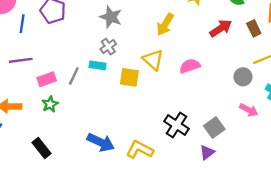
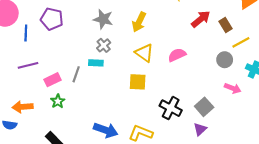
yellow arrow: (165, 24) -> (139, 22), moved
brown rectangle: (254, 28) -> (225, 25), moved
yellow square: (129, 77) -> (138, 82), moved

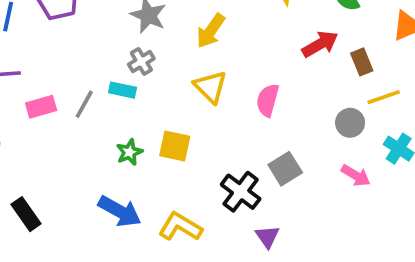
pink semicircle: (177, 55) -> (268, 100), turned -60
yellow square: (138, 82) -> (175, 146), moved
green star: (58, 101) -> (129, 152), moved
gray square: (204, 107) -> (285, 169), moved
purple triangle: (200, 129) -> (267, 237), moved, turned -32

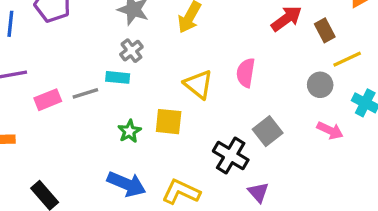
yellow triangle: (211, 87) -> (198, 84), moved
gray line: (84, 104) -> (85, 93), turned 50

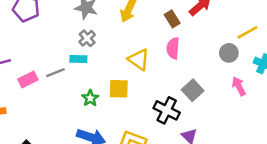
brown rectangle: (325, 30) -> (172, 19), moved
pink arrow: (330, 130) -> (239, 86), turned -138

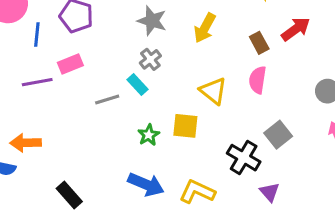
cyan rectangle: (78, 59) -> (137, 85), turned 42
pink rectangle: (28, 79) -> (70, 64), moved

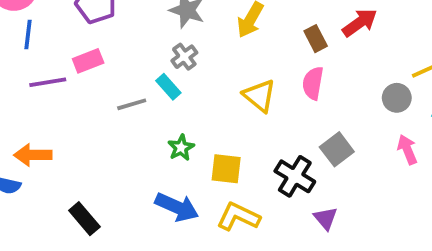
blue line: (37, 34) -> (28, 35), moved
yellow square: (185, 126) -> (226, 169), moved

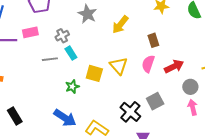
red arrow: (360, 23) -> (174, 66), moved
gray cross: (184, 57) -> (62, 36), moved
gray circle: (397, 98) -> (190, 87), moved
yellow square: (226, 169) -> (94, 73), moved

